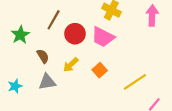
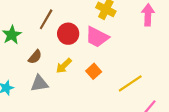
brown semicircle: (43, 56) -> (35, 57), turned 72

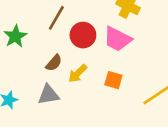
brown semicircle: (35, 57) -> (54, 63), moved
orange square: (94, 71) -> (113, 80), turned -32

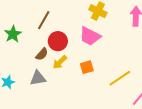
red circle: (83, 35) -> (58, 41), moved
orange square: (113, 80) -> (87, 67), turned -32

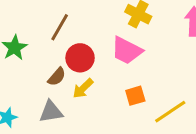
orange square: (87, 67) -> (135, 96), moved

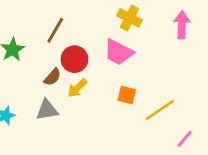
orange square: (135, 96) -> (127, 95), turned 30

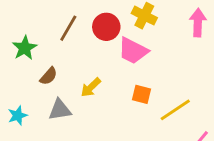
red circle: (74, 59) -> (106, 27), moved
brown semicircle: (52, 77) -> (49, 76), moved

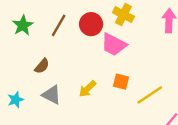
green star: (25, 48) -> (23, 25), moved
yellow arrow: (91, 87) -> (87, 89), moved
gray triangle: (60, 110) -> (52, 95), turned 36

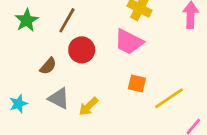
red circle: (91, 24) -> (82, 50), moved
yellow arrow: (87, 89) -> (88, 106), moved

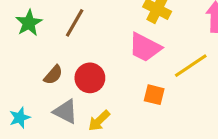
red circle: (82, 50) -> (90, 78), moved
yellow line: (169, 98) -> (191, 66), moved

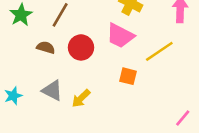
brown semicircle: (53, 75) -> (46, 47), moved, turned -114
red circle: (90, 78) -> (81, 47), moved

